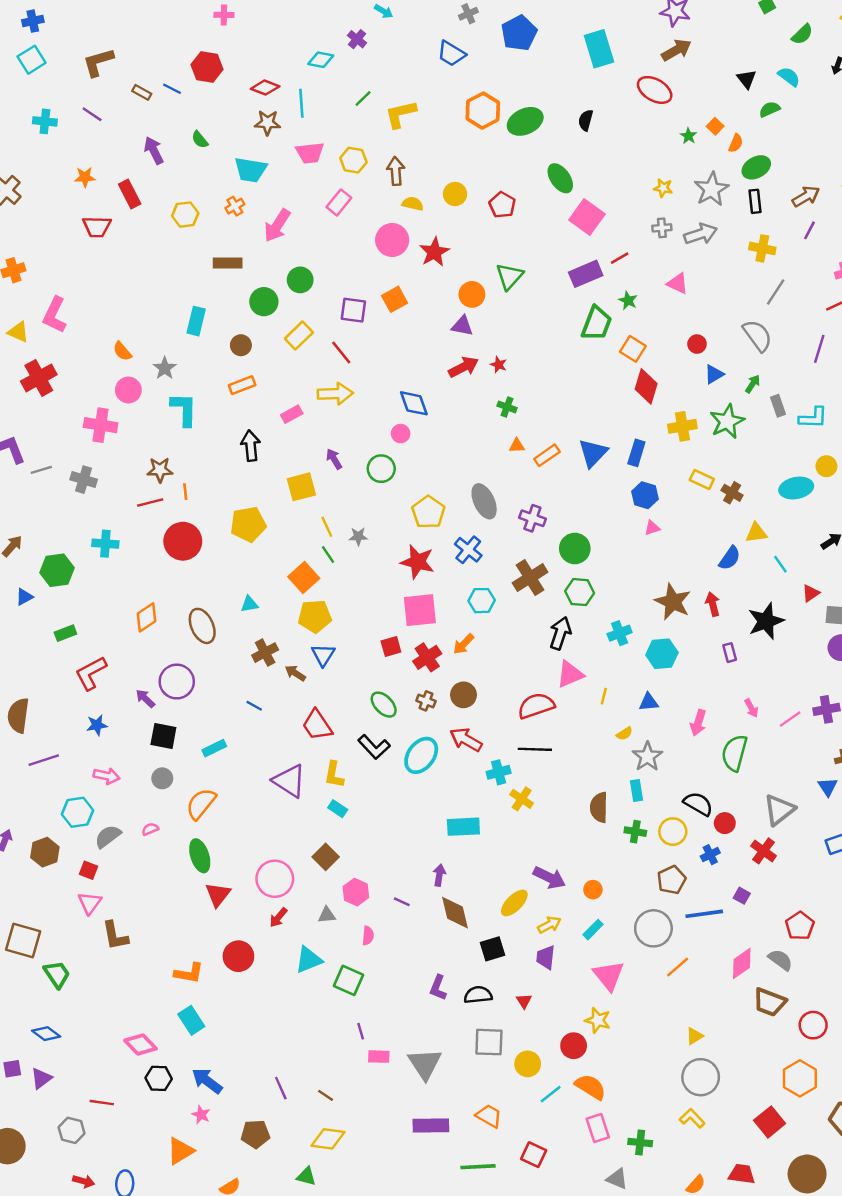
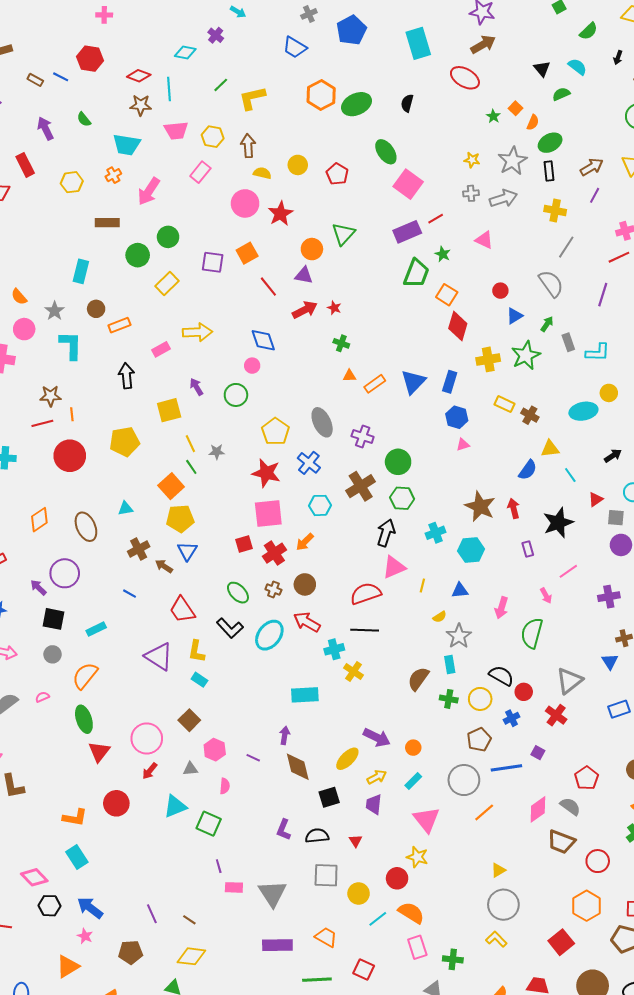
brown circle: (241, 345) -> (96, 309), moved
red line: (341, 352) -> (268, 287), moved
pink line: (790, 719) -> (568, 571), moved
brown semicircle: (599, 807) -> (418, 679), turned 35

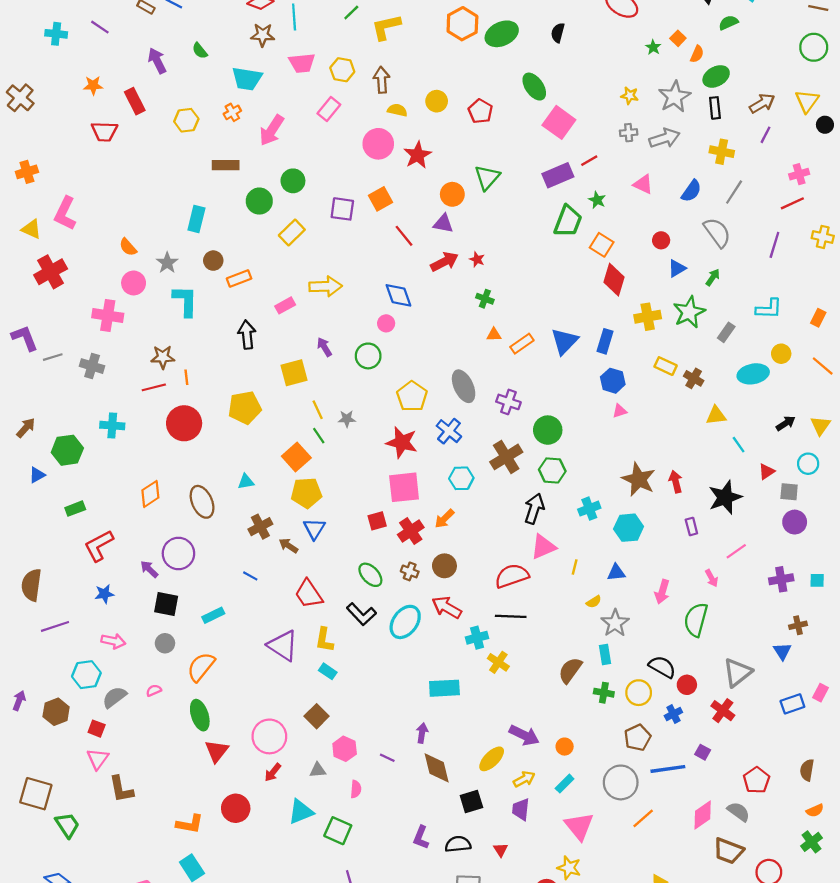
gray rectangle: (568, 342) -> (726, 332), moved, turned 54
blue semicircle: (528, 470) -> (691, 191), moved

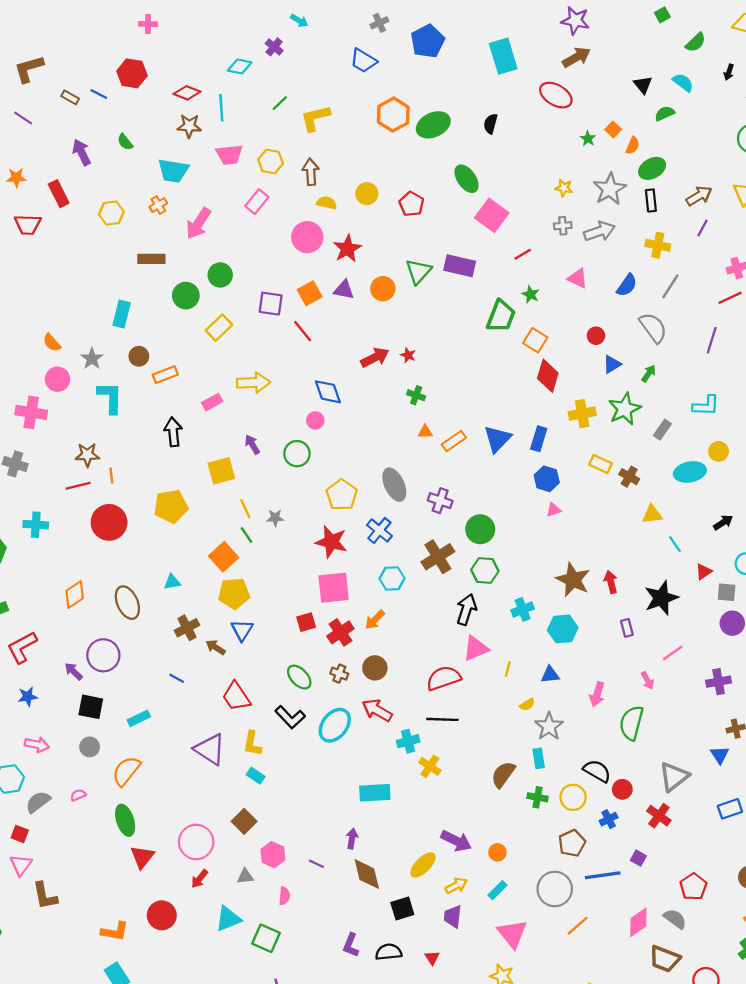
purple rectangle: (558, 175) -> (460, 266), moved, turned 36
purple triangle: (443, 223) -> (344, 290), moved
red line: (404, 236) -> (303, 331), moved

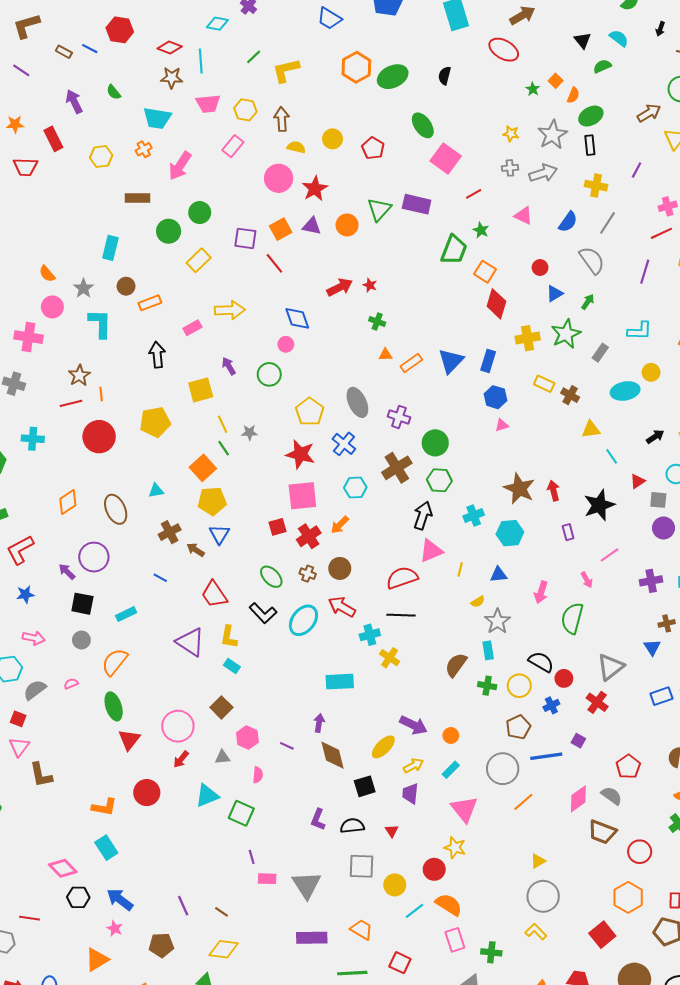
brown arrow: (699, 196) -> (649, 113), moved
brown star: (87, 455) -> (79, 375), turned -30

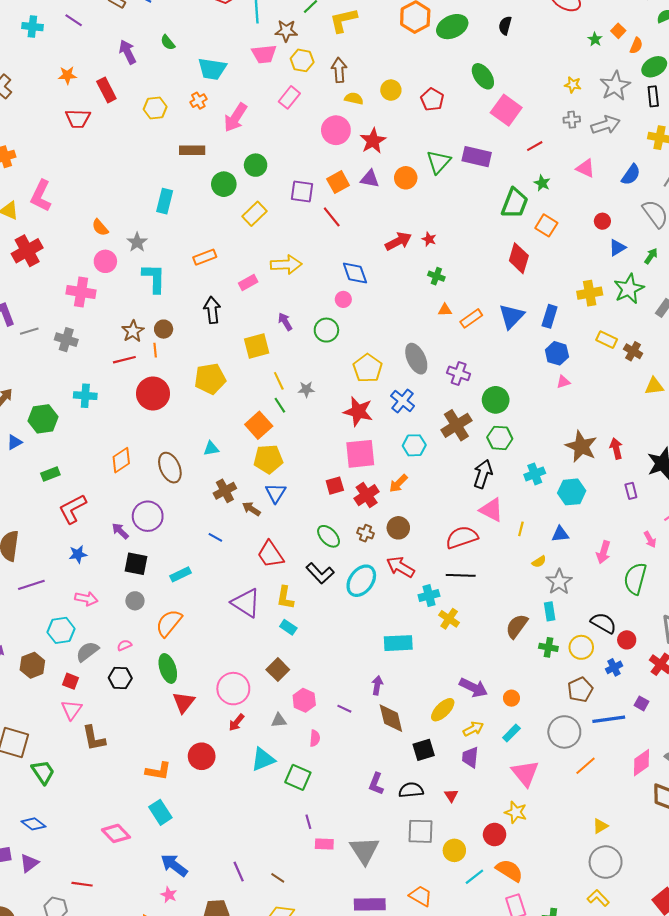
brown star: (172, 78) -> (286, 31), moved
brown circle: (126, 286) -> (164, 329), moved
red diamond: (496, 304) -> (519, 258), moved
pink triangle: (431, 551) -> (491, 510), turned 50
black hexagon: (78, 897) -> (120, 678), moved

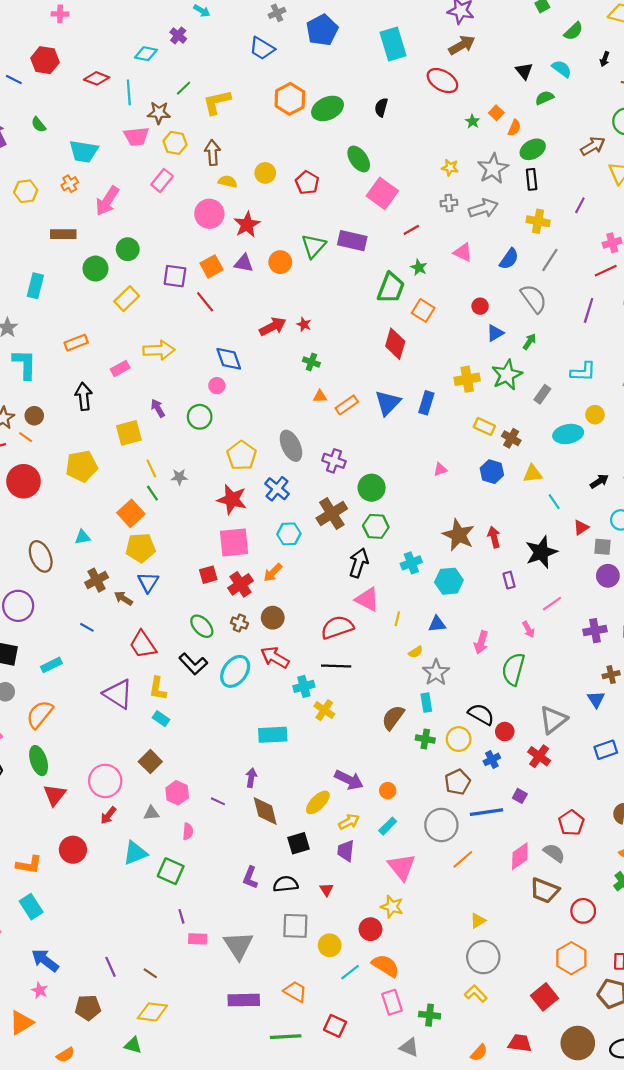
orange line: (155, 350) -> (26, 437), turned -48
blue hexagon: (557, 353) -> (492, 472), moved

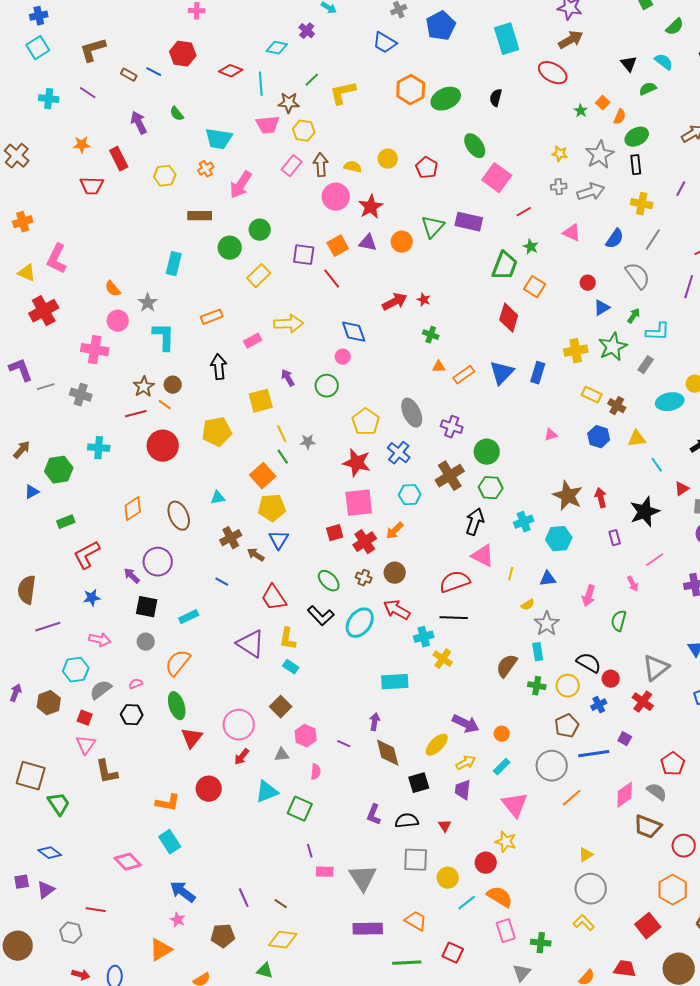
brown arrow: (213, 153) -> (321, 165), moved
cyan L-shape: (583, 372) -> (658, 332), moved
green semicircle: (513, 669) -> (619, 621), size x0.7
gray triangle: (409, 1047) -> (522, 973), turned 48

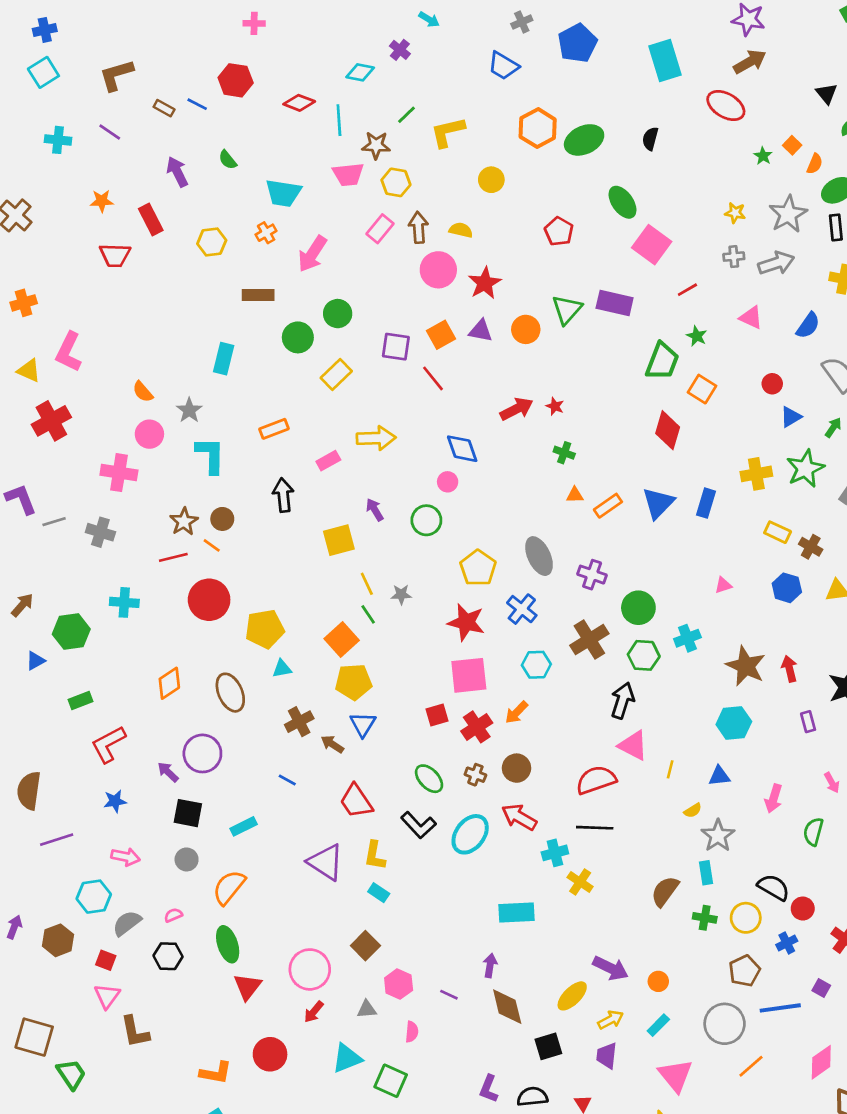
yellow circle: (388, 159) -> (491, 180), moved
yellow pentagon: (217, 432) -> (265, 629), moved
cyan cross: (524, 522) -> (687, 638), moved

